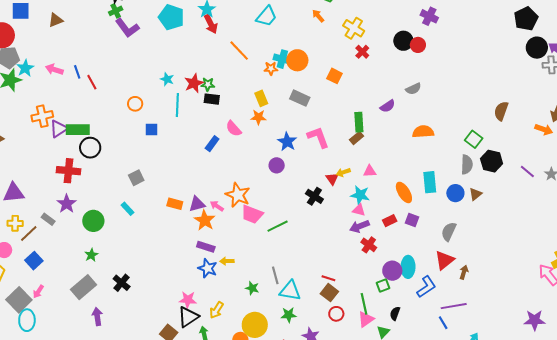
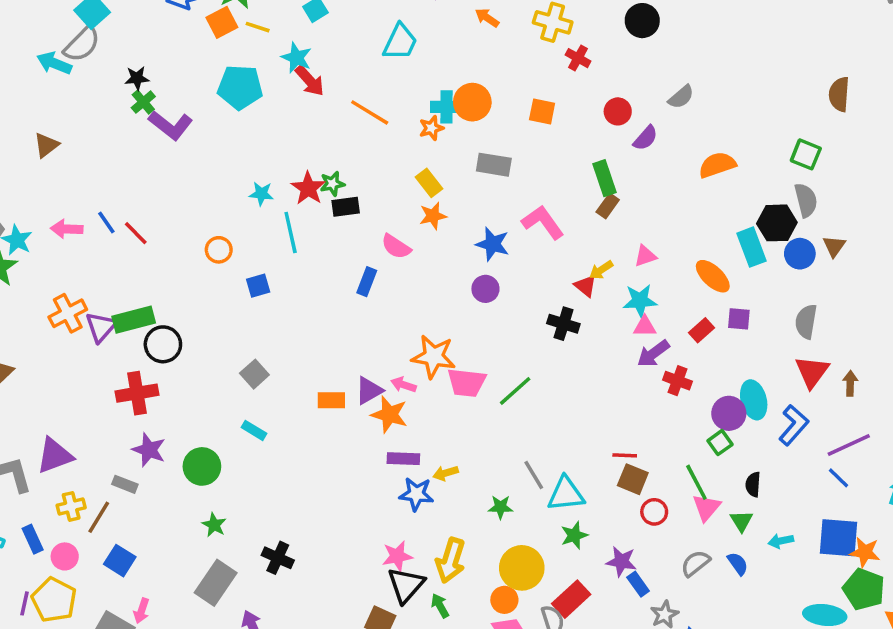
red circle: (418, 45) -> (618, 111), moved
black hexagon: (492, 161) -> (777, 223), moved
yellow arrow: (217, 310) -> (451, 560), size x1.4

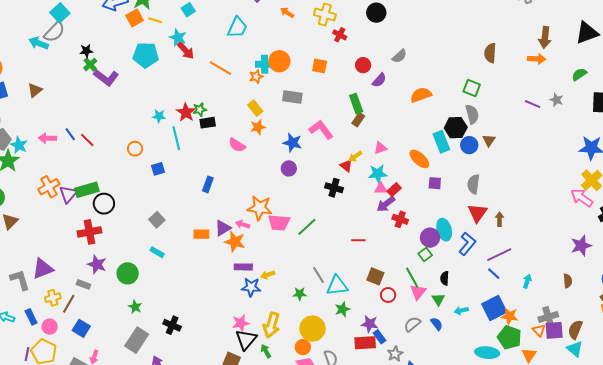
blue rectangle: (367, 282) -> (208, 184), moved
red rectangle: (701, 330) -> (394, 190), moved
red line: (625, 455) -> (358, 240), moved
blue square: (838, 538) -> (494, 308), turned -30
red rectangle: (571, 599) -> (365, 343), moved, turned 40

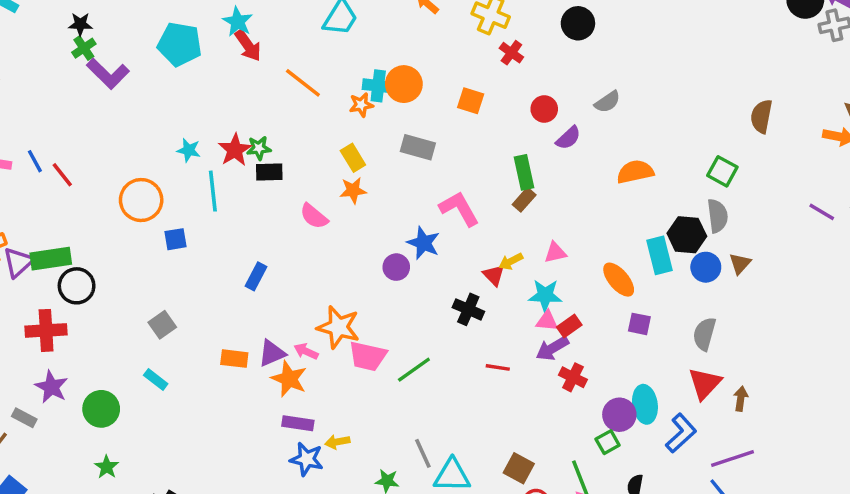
blue star: (292, 143) -> (423, 243), moved
orange circle: (135, 149) -> (141, 200), size x1.6
red line: (358, 240) -> (498, 367), moved

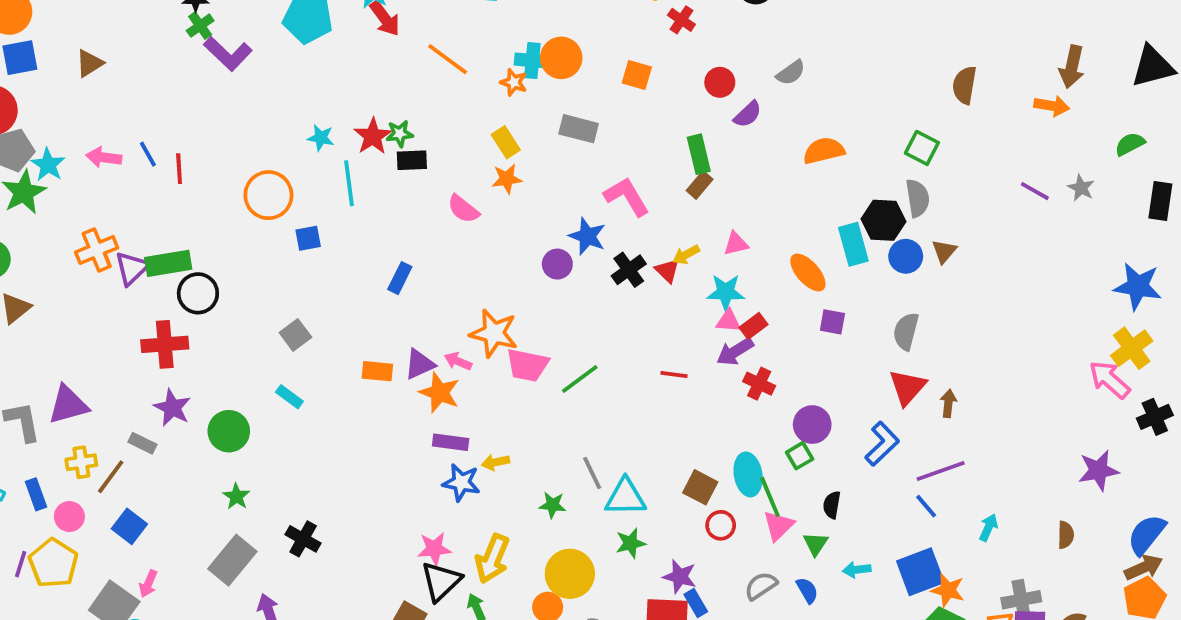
orange star: (361, 105) -> (514, 82), turned 30
red line: (62, 175) -> (179, 169), turned 36
black cross: (468, 309) -> (629, 270), moved, turned 32
cyan ellipse: (645, 404) -> (748, 474), moved

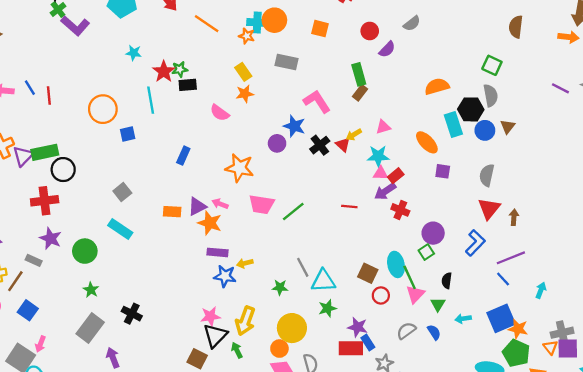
cyan star: (321, 138) -> (134, 53), moved
orange semicircle: (824, 151) -> (437, 86), moved
orange star: (494, 333) -> (239, 168), moved
cyan rectangle: (289, 397) -> (120, 229), size x1.5

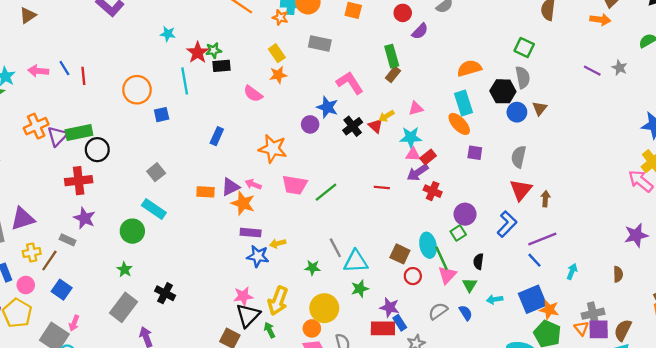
cyan rectangle: (453, 124) -> (464, 103), moved
green circle: (85, 251) -> (132, 231), moved

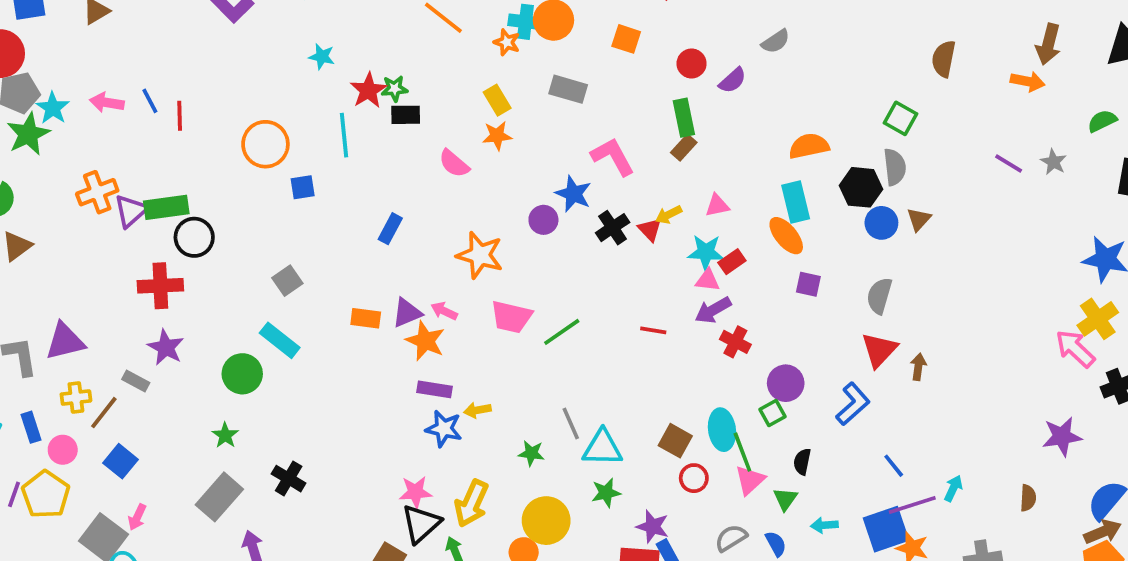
red circle: (403, 13) -> (692, 63), moved
red rectangle: (428, 157) -> (732, 262), moved
purple line: (542, 239) -> (912, 505), moved

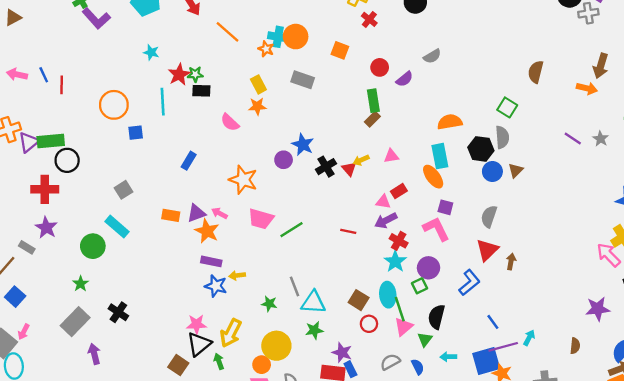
pink L-shape: (613, 157) -> (436, 229), moved
cyan star: (706, 252) -> (395, 261), moved, turned 30
black semicircle: (802, 462) -> (436, 317), size x1.5

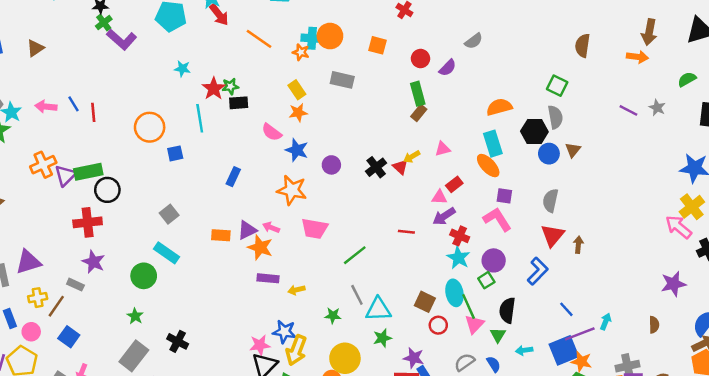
blue star: (303, 145) -> (297, 150), moved
green line: (292, 230) -> (355, 255), moved
blue star: (216, 286) -> (284, 332), moved

